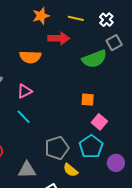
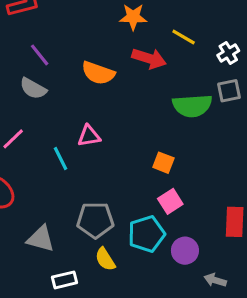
pink triangle: (25, 91) -> (89, 136), moved
purple circle: (116, 163) -> (185, 251), moved

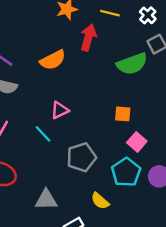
red arrow: (149, 59) -> (88, 37), turned -75
orange semicircle: (98, 73) -> (53, 60), turned -30
gray pentagon: (95, 220) -> (81, 157), moved

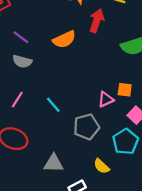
pink triangle: (60, 110) -> (106, 99), moved

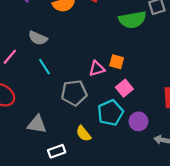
gray semicircle: (22, 61) -> (38, 38), moved

